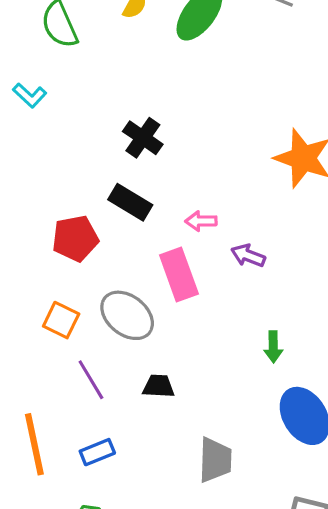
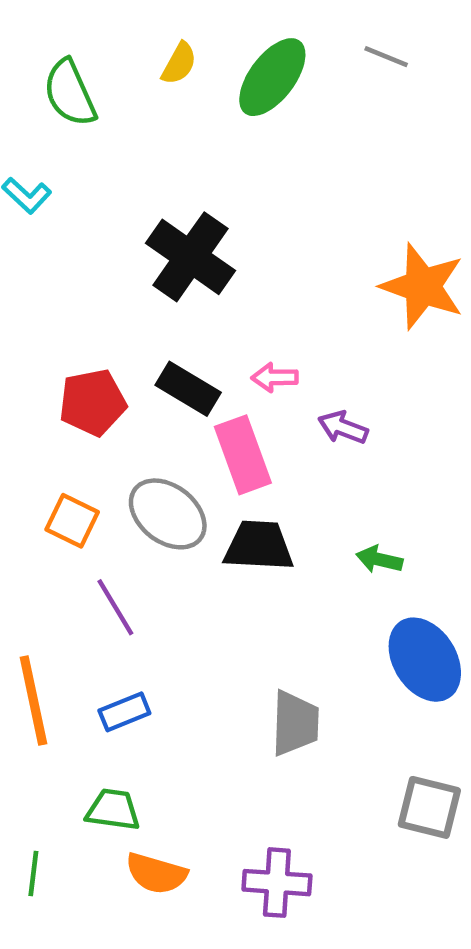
black cross: (143, 138) -> (190, 257), size x1.5
black rectangle: (130, 202) -> (188, 389), moved
green arrow: (273, 347) -> (379, 559), turned 104
black trapezoid: (159, 386) -> (259, 546), moved, size x1.5

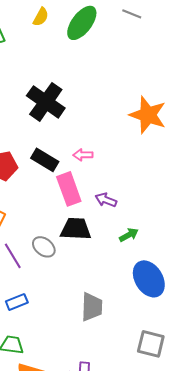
purple arrow: (343, 427) -> (106, 200), moved
gray ellipse: (168, 514) -> (44, 247), moved, size x0.7
green arrow: (379, 559) -> (129, 235), turned 138

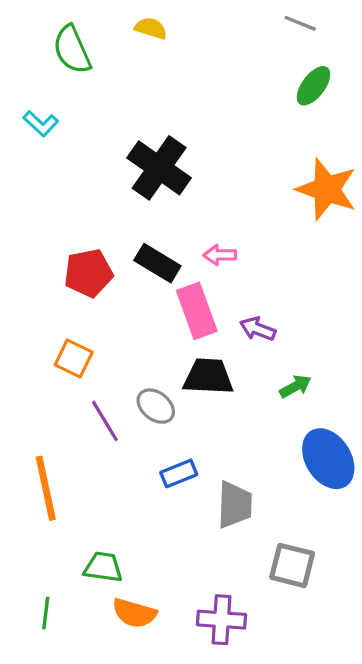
yellow semicircle: (41, 17) -> (151, 28), turned -102
green ellipse: (82, 23) -> (313, 86), moved, size x0.7
blue rectangle: (17, 302) -> (179, 473), moved
gray square: (151, 344) -> (292, 565), moved

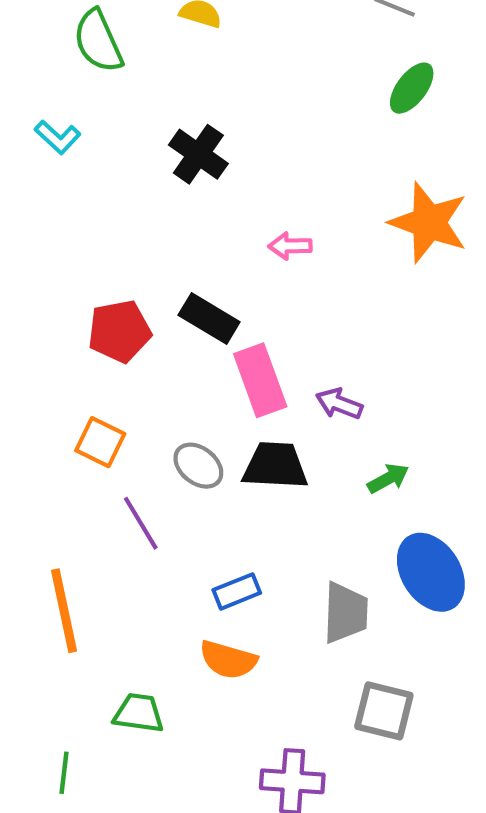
black cross: (159, 168) -> (198, 154), moved, size x0.7
pink arrow: (220, 255) -> (290, 246), moved
gray ellipse: (156, 406) -> (198, 466), moved
gray trapezoid: (235, 505) -> (346, 613), moved
orange semicircle: (134, 613) -> (228, 660), moved

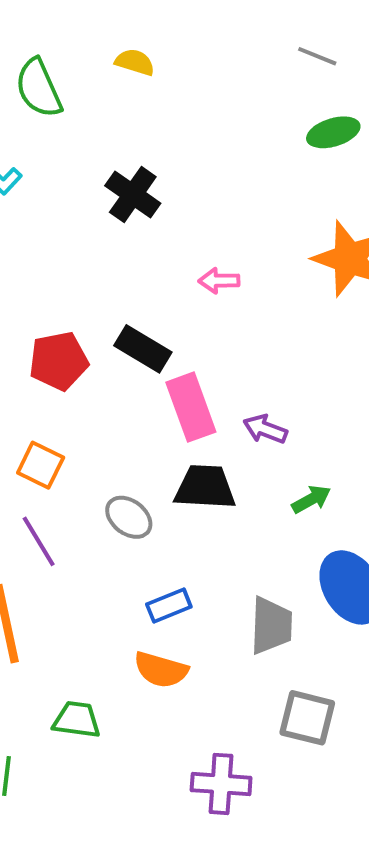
green ellipse: (412, 88) -> (333, 132), turned 36
gray ellipse: (198, 466) -> (129, 517), moved
purple line: (141, 523) -> (39, 541), moved

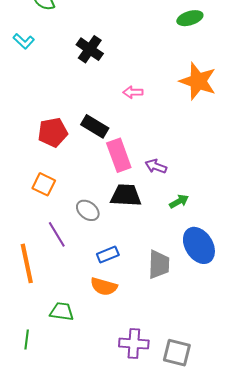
purple line: (39, 541) -> (57, 234), moved
gray square: (307, 718) -> (177, 353), moved

